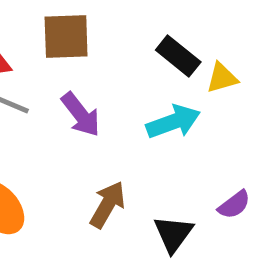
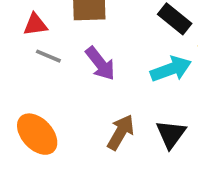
black triangle: (173, 234) -> (171, 134), moved

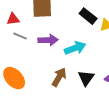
purple arrow: (100, 63) -> (48, 40), turned -54
cyan arrow: (171, 69) -> (75, 48), moved

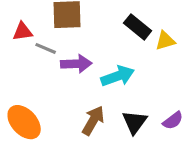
gray line: (20, 36) -> (46, 48), moved

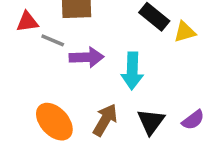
cyan arrow: (118, 76) -> (132, 71), turned 112
orange ellipse: (24, 122) -> (54, 122), moved

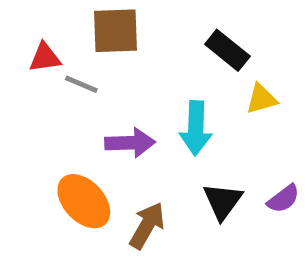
yellow triangle: (185, 32) -> (261, 99), moved
purple arrow: (87, 57) -> (130, 143), moved
brown arrow: (105, 120) -> (147, 225), moved

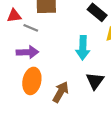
purple arrow: (130, 143) -> (27, 52), moved
orange ellipse: (84, 201) -> (32, 81), turned 55

